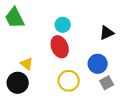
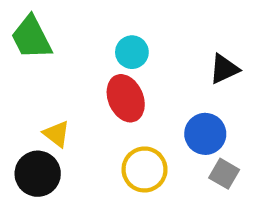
gray square: (107, 83) -> (224, 174), turned -32

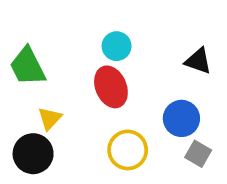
green trapezoid: (31, 37) -> (28, 67), moved
black triangle: (224, 69) -> (198, 61), turned 44
yellow triangle: (57, 134) -> (50, 118), turned 35

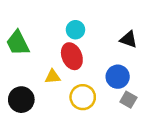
yellow triangle: (50, 118) -> (53, 77), moved, turned 42

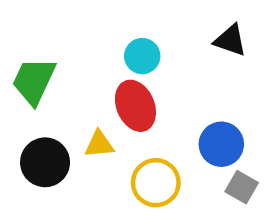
black triangle: (128, 39) -> (230, 40), moved
green trapezoid: (18, 43) -> (34, 81), turned 52
black circle: (21, 100) -> (45, 162), moved

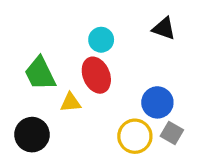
green trapezoid: (34, 81) -> (40, 73), moved, turned -51
black circle: (45, 162) -> (32, 135), moved
yellow circle: (156, 183) -> (135, 136), moved

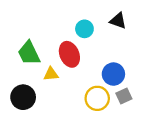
cyan circle: (101, 40) -> (84, 29), moved
gray square: (172, 133) -> (124, 96), turned 35

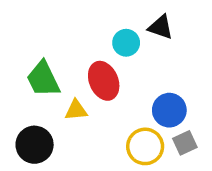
black triangle: (118, 21) -> (161, 27), moved

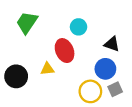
black triangle: (161, 27) -> (112, 44), moved
green trapezoid: (43, 79) -> (27, 23), moved, turned 60
black circle: (35, 145) -> (16, 76), moved

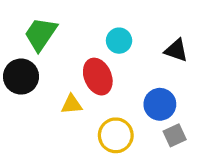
black triangle: (112, 44) -> (176, 50), moved
black circle: (16, 76) -> (21, 77), moved
yellow circle: (90, 91) -> (116, 135), moved

